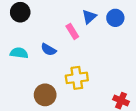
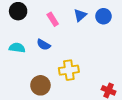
pink rectangle: (72, 31) -> (53, 19), moved

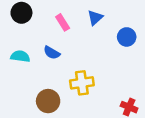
blue circle: (103, 16) -> (127, 37), moved

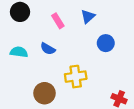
blue circle: (127, 37) -> (106, 43), moved

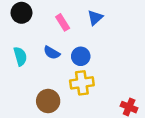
blue circle: (106, 43) -> (81, 56), moved
cyan semicircle: (19, 52) -> (20, 56), turned 66

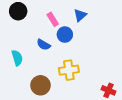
cyan semicircle: (20, 56) -> (17, 58), moved
blue circle: (81, 56) -> (65, 35), moved

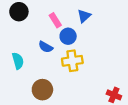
yellow cross: (69, 70) -> (72, 61), moved

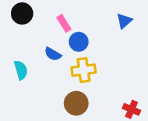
blue triangle: (84, 16) -> (124, 21), moved
brown circle: (42, 90) -> (76, 103), moved

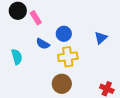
blue triangle: (124, 21) -> (101, 38), moved
pink rectangle: (64, 23) -> (36, 18), moved

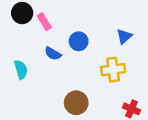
blue triangle: (101, 38) -> (124, 36), moved
yellow cross: (68, 57) -> (113, 70), moved

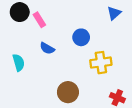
blue triangle: (124, 36) -> (114, 13), moved
blue circle: (79, 41) -> (81, 37), moved

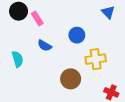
blue triangle: (114, 13) -> (108, 12), turned -32
brown circle: (68, 92) -> (71, 79), moved

